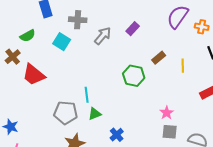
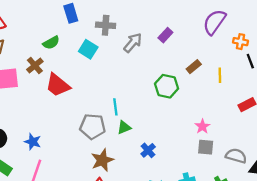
orange cross: (202, 27) -> (240, 42), moved

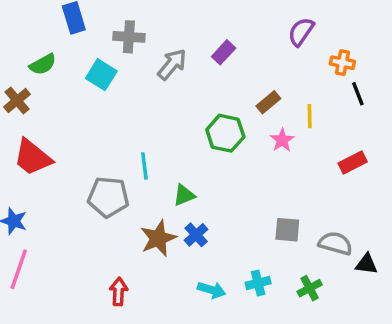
purple semicircle: (214, 22) -> (301, 32), size x0.7
red trapezoid: (58, 85) -> (33, 157), moved
pink star: (202, 126) -> (282, 140), moved
green triangle: (124, 128) -> (184, 195), moved
brown star: (102, 160) -> (158, 238), moved

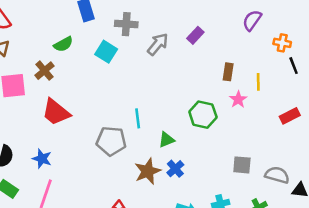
brown rectangle: (268, 102) -> (228, 72), turned -42
green hexagon: (225, 133) -> (203, 115), moved

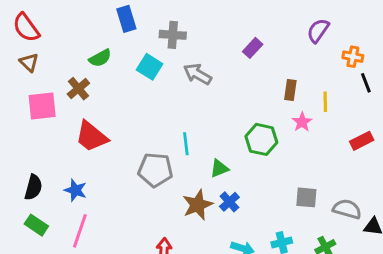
gray arrow: (158, 44) -> (197, 74), moved, turned -100

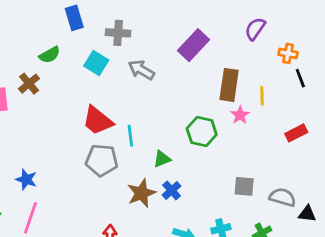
purple rectangle: (253, 48) -> (193, 45), size x1.6
brown rectangle: (290, 90) -> (229, 85), size x1.6
red trapezoid: (91, 136) -> (98, 121), moved

